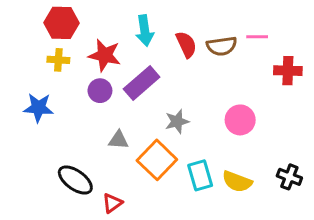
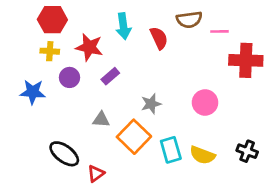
brown semicircle: (222, 46) -> (189, 20), moved
red cross: (288, 71) -> (246, 60), size x1.4
purple rectangle: (142, 83) -> (110, 76), moved, size x0.6
purple circle: (100, 91) -> (70, 77), moved

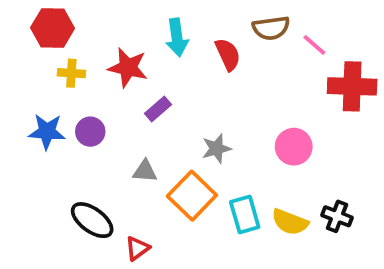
red hexagon: (52, 20) -> (53, 28), moved
pink line: (219, 31) -> (314, 45), turned 42
purple circle: (70, 77) -> (90, 132), moved
black cross: (247, 151) -> (337, 216), moved

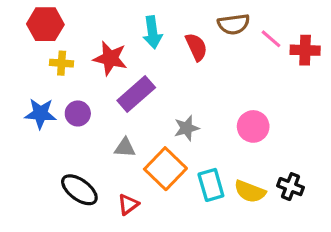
red cross: (352, 86) -> (305, 50), moved, size x0.7
purple rectangle: (158, 109) -> (136, 94), size x1.6
red triangle: (137, 248) -> (128, 204), moved

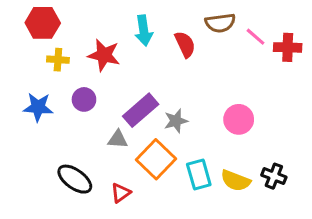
purple rectangle: (136, 94) -> (141, 110), moved
purple circle: (78, 113) -> (84, 99), moved

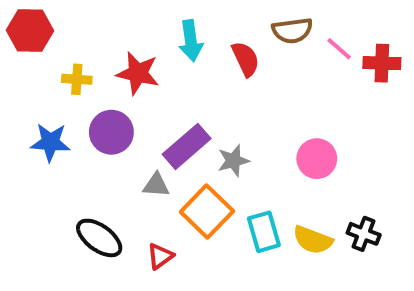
red hexagon: (43, 23) -> (30, 30), moved
purple circle: (84, 99) -> (111, 132), size x1.4

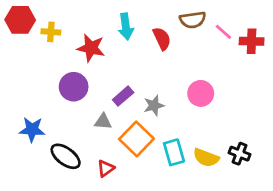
yellow cross: (77, 79) -> (51, 32), moved
blue star: (50, 142) -> (32, 130), moved
purple rectangle: (187, 146) -> (123, 96), size x0.7
pink circle: (317, 159) -> (201, 93), moved

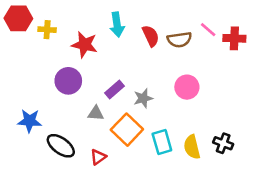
brown semicircle: (193, 20) -> (179, 40), moved
yellow semicircle: (206, 158) -> (192, 147), turned 55

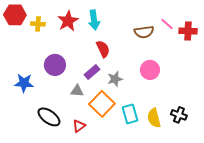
red semicircle: (151, 36) -> (103, 49), moved
red star: (85, 45) -> (68, 21), moved, turned 30
blue star: (30, 121) -> (24, 83), moved

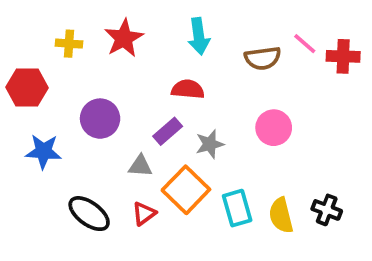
red hexagon: (15, 15) -> (27, 87), moved
cyan arrow: (94, 20) -> (199, 36), moved
red semicircle: (103, 49) -> (188, 89), turned -60
red triangle: (79, 126) -> (144, 214), moved

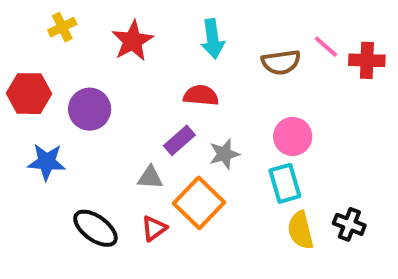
yellow cross: (69, 44) -> (62, 27), moved, turned -30
purple circle: (100, 119) -> (90, 109), moved
cyan rectangle: (237, 208) -> (285, 183), moved

